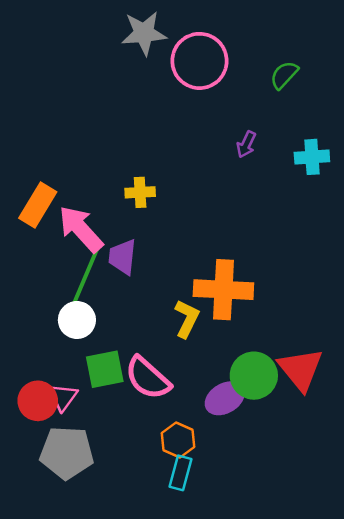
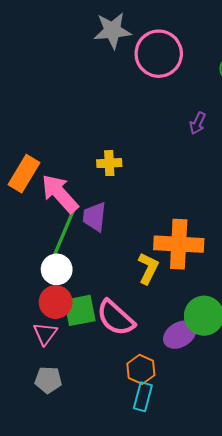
red circle: (38, 401) -> (56, 302), moved
gray pentagon: (67, 453) -> (48, 380), size x0.6

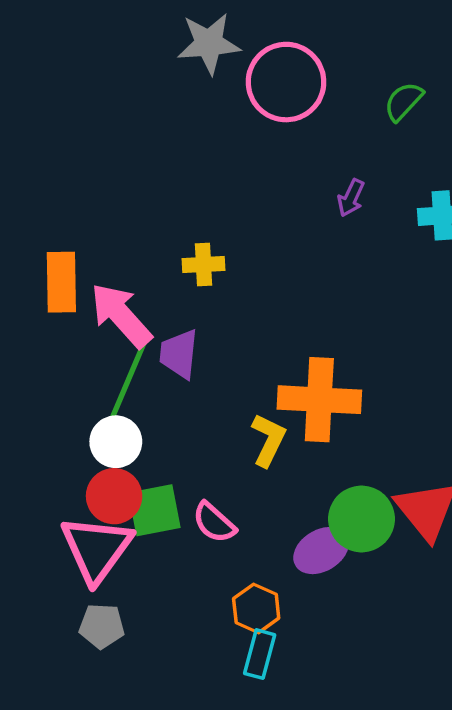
orange rectangle: (24, 174) -> (61, 282), turned -32
pink semicircle: (116, 318) -> (214, 522), size x0.7
pink triangle: (45, 334) -> (97, 549), size x1.8

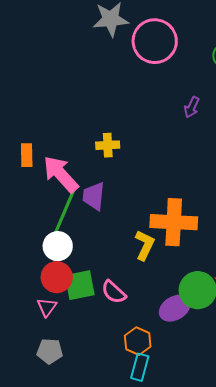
orange rectangle: (61, 282) -> (27, 155), size x0.7
pink triangle: (97, 549) -> (47, 307), size x0.5

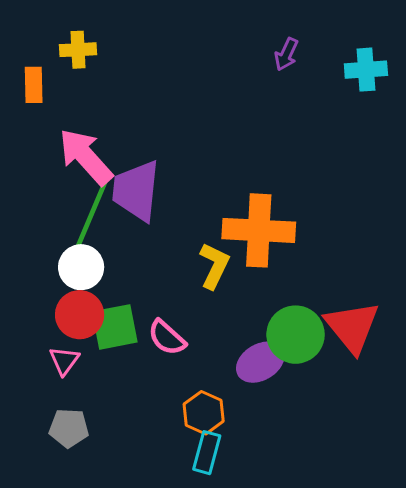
yellow cross: (108, 145) -> (78, 50), moved
orange rectangle: (27, 155) -> (34, 85), moved
purple trapezoid: (94, 196) -> (136, 191), size x1.4

